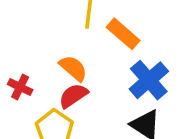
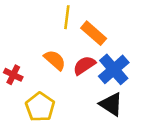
red semicircle: (73, 96) -> (84, 65), moved

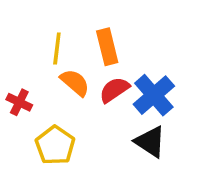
yellow line: (67, 17) -> (57, 49), moved
orange rectangle: (94, 33) -> (107, 47), moved, turned 35

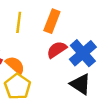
orange rectangle: (107, 47) -> (52, 21), turned 35
orange semicircle: (75, 83) -> (15, 65), moved

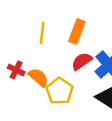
yellow pentagon: (17, 87) -> (59, 91), moved

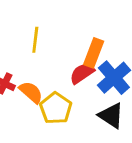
orange rectangle: (77, 32) -> (94, 53), moved

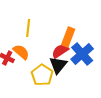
orange semicircle: (31, 92) -> (21, 52), moved
black triangle: (111, 116) -> (58, 65), moved, turned 36

